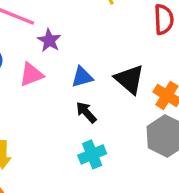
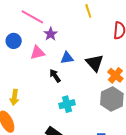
black arrow: (86, 112) -> (55, 76), moved

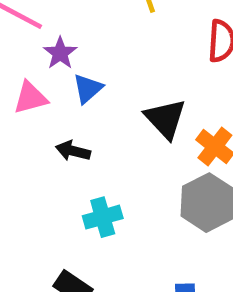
blue triangle: (67, 58) -> (88, 88), moved, turned -32
black arrow: (55, 76) -> (73, 151), turned -40

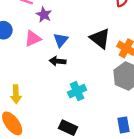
blue triangle: (88, 88) -> (61, 40), moved

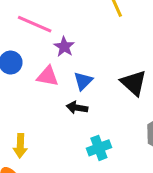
pink triangle: (33, 39) -> (48, 76), turned 30

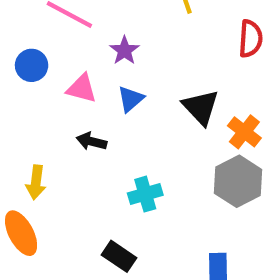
purple star: (64, 47) -> (124, 51), moved
black arrow: (77, 108) -> (92, 141), moved

